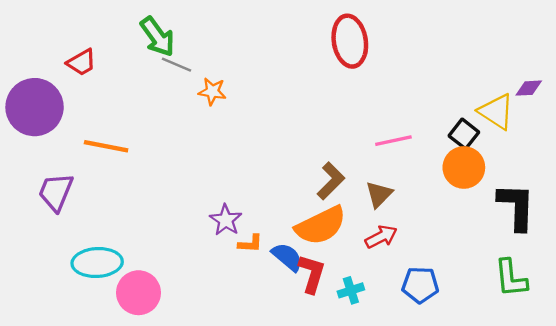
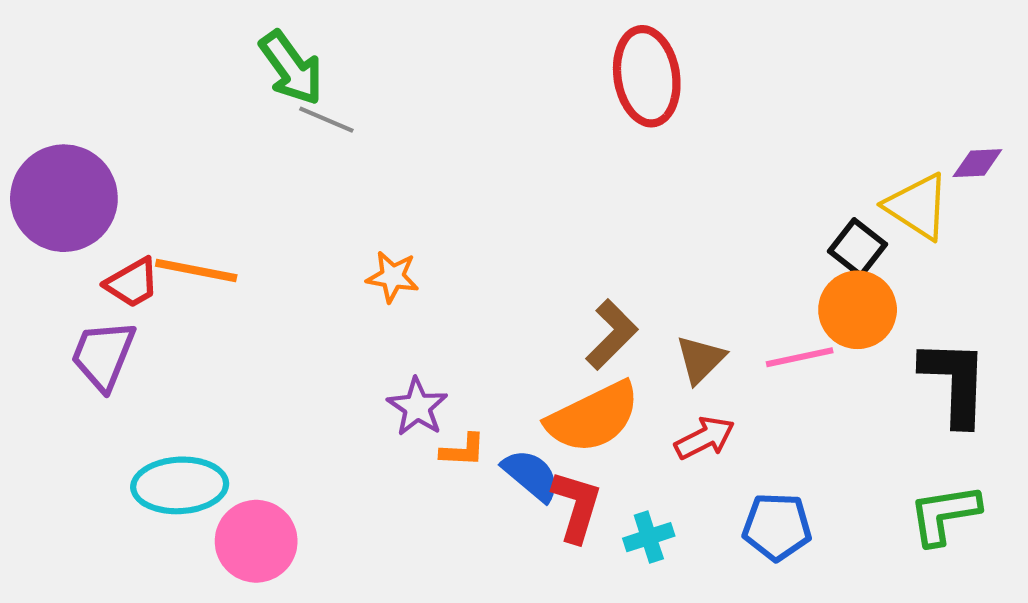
red trapezoid: (81, 62) -> (132, 283), moved
orange star: (212, 91) -> (393, 277), moved
pink line: (393, 141) -> (800, 357), moved
green L-shape: (511, 278) -> (944, 514), turned 87

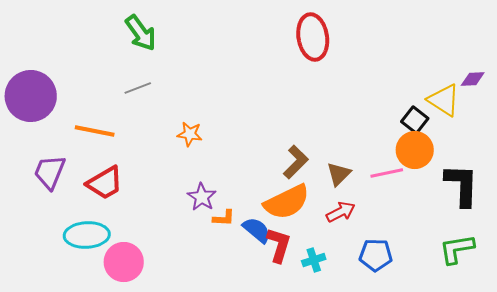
gray line: (326, 120) -> (138, 88), moved, turned -44
red trapezoid: (132, 283) -> (105, 183), moved, size x1.4

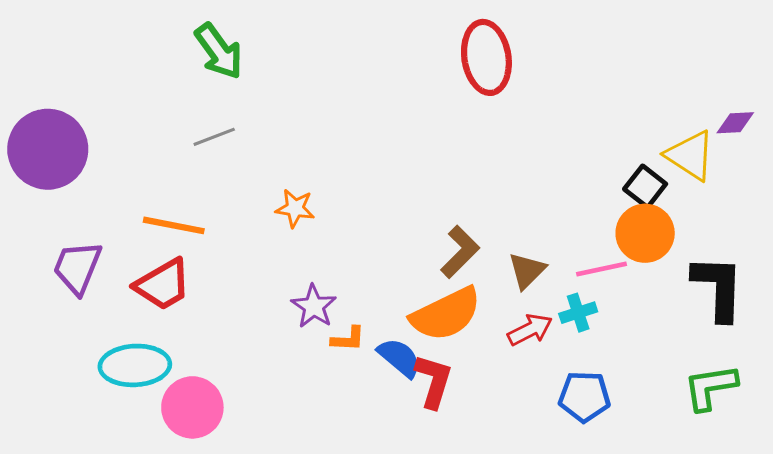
orange line: (95, 131) -> (174, 225), moved
cyan cross: (314, 260) -> (578, 313), moved

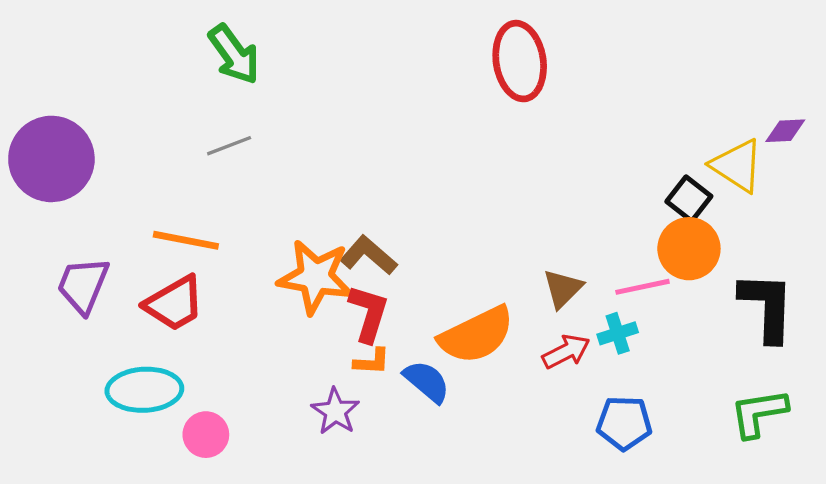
orange star: (295, 208) -> (315, 277), moved, size x1.8
brown L-shape: (460, 252) -> (369, 255), moved, turned -94
purple star: (314, 306) -> (335, 411), moved
red L-shape: (434, 381) -> (369, 313), moved
pink circle: (192, 407) -> (206, 435), size x0.7

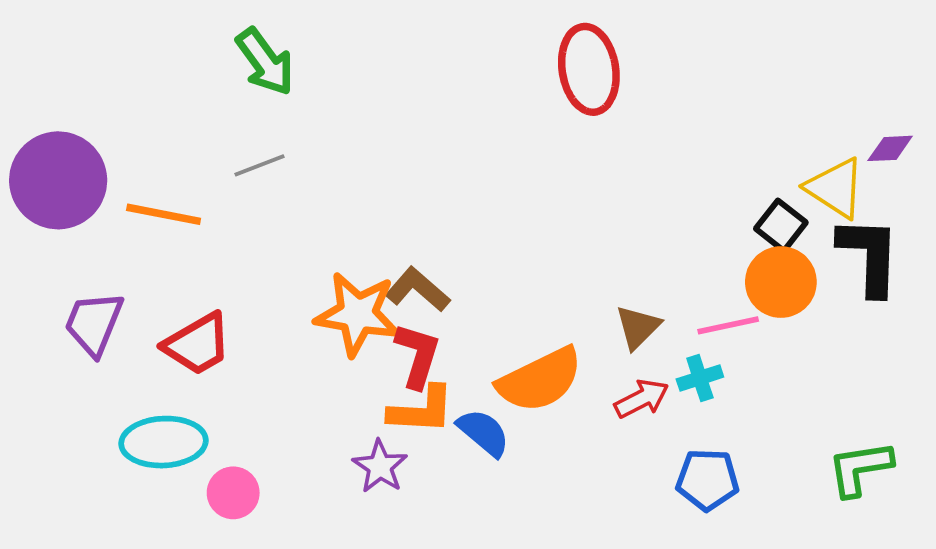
orange line: (186, 240) -> (164, 214), moved
black L-shape: (767, 307) -> (869, 256), moved
orange L-shape: (372, 362) -> (421, 410), size x1.6

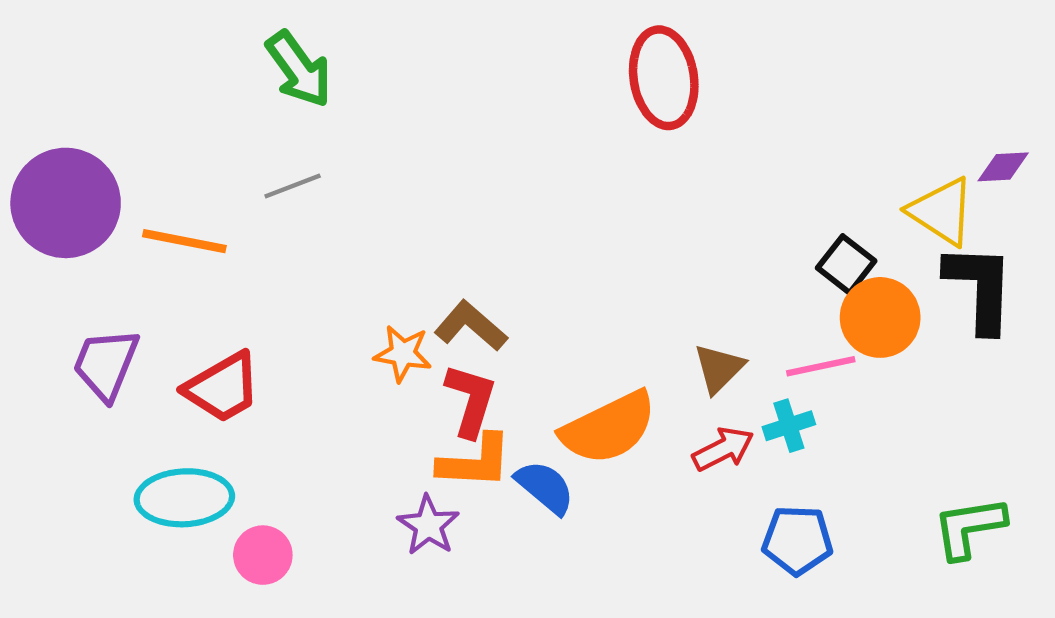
black square: (781, 226) -> (846, 264), moved
orange star: (357, 314) -> (403, 354), size x0.6

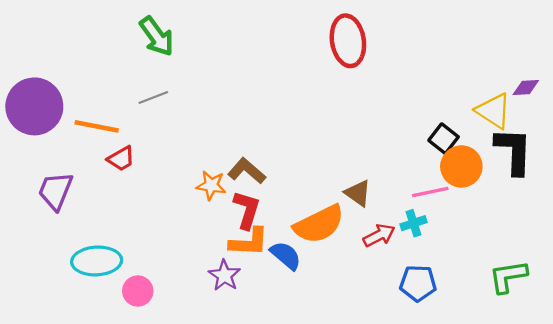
brown triangle: (719, 368) -> (358, 193), moved, turned -40
red trapezoid: (223, 387) -> (121, 159), moved, size x0.7

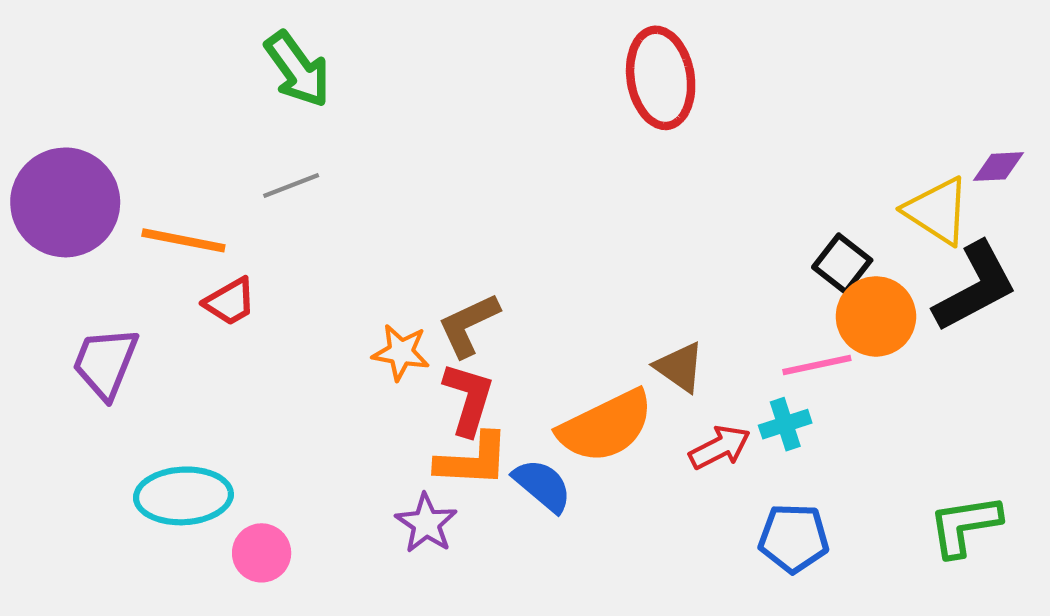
black L-shape: (514, 151) -> (975, 287), turned 60
brown L-shape: (247, 171) -> (468, 325), turned -66

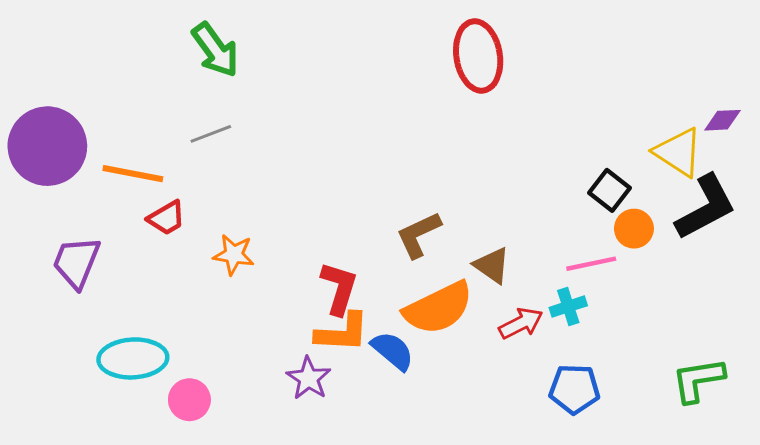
orange circle: (876, 316) -> (634, 229), size x0.7
brown L-shape: (468, 325) -> (419, 235), moved
orange star: (401, 352) -> (234, 255), moved

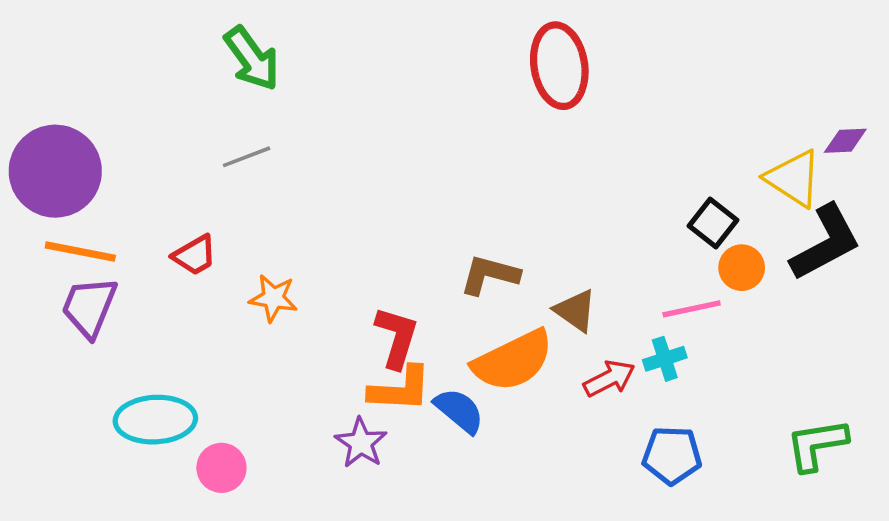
orange line: (133, 174) -> (80, 252), moved
brown L-shape: (419, 235) -> (490, 275), turned 40

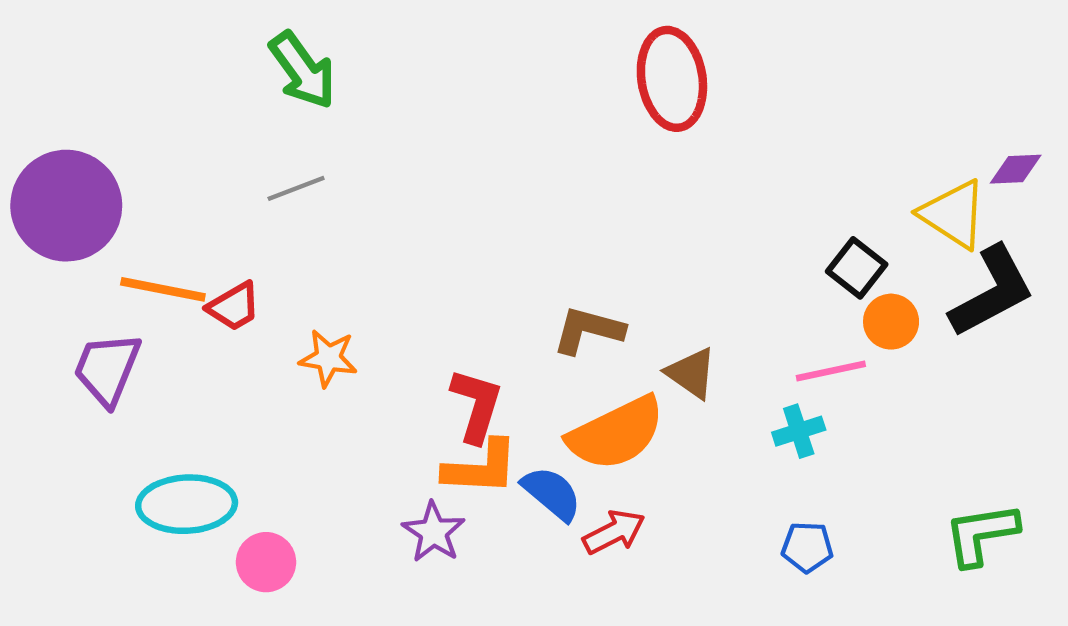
orange line: (80, 252) -> (163, 289), moved
red arrow: (609, 378) -> (614, 532), moved
blue pentagon: (672, 455) -> (807, 547), size x0.7

